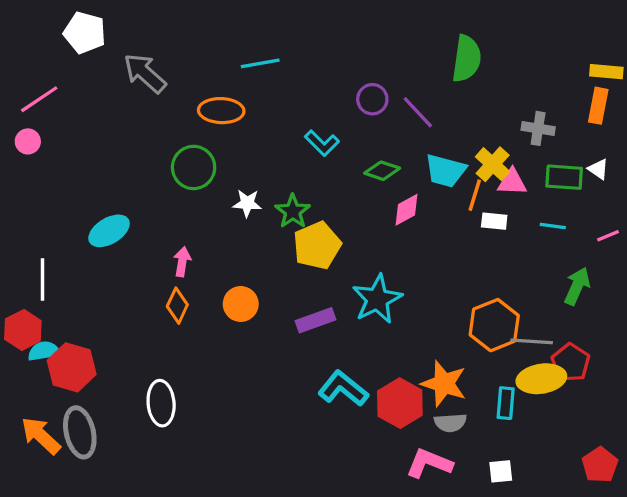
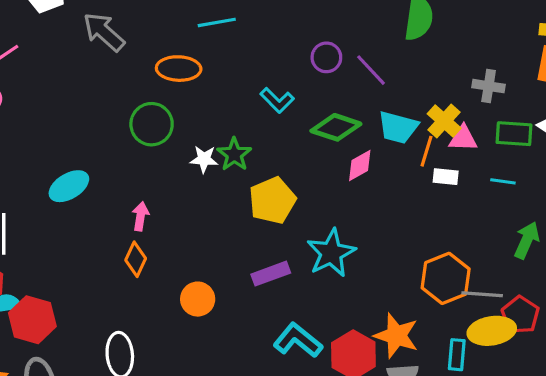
green diamond: (382, 171) -> (336, 127), size x1.4
green star: (293, 211) -> (234, 154), moved
orange circle: (241, 304) -> (198, 299), moved

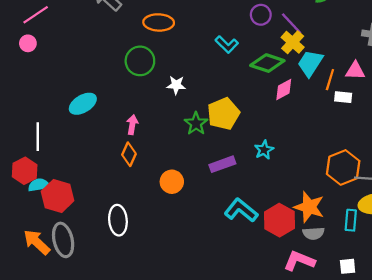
yellow cross: (444, 121) -> (293, 42), moved
cyan trapezoid: (398, 127) -> (310, 63), turned 108
green star: (234, 154) -> (196, 124), moved
cyan star: (331, 253) -> (264, 150), size x0.6

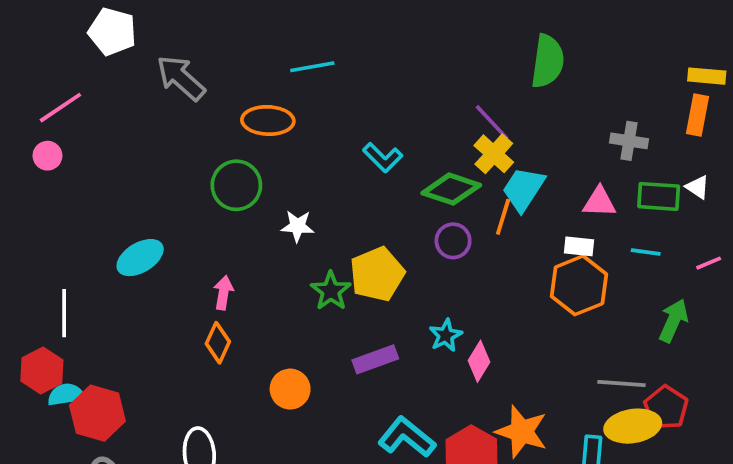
purple circle: (261, 15) -> (453, 241), moved
orange line: (330, 80) -> (503, 217), moved
pink diamond: (284, 89) -> (479, 361), moved, turned -30
orange hexagon: (343, 167) -> (579, 285), moved

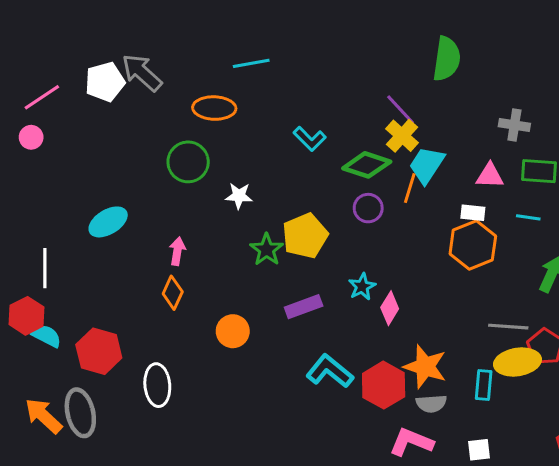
white pentagon: (112, 32) -> (105, 82), moved, turned -30
cyan semicircle: (66, 395) -> (46, 336), turned 36
red hexagon: (97, 413) -> (99, 351), moved

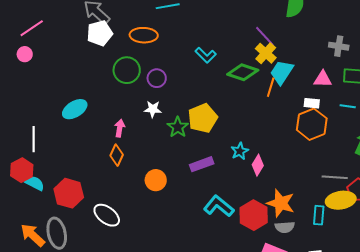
white pentagon: (105, 82) -> (100, 33), moved
white star: (239, 196) -> (153, 109), moved
purple circle: (368, 208) -> (157, 78), moved
white ellipse: (157, 385) -> (107, 215), turned -48

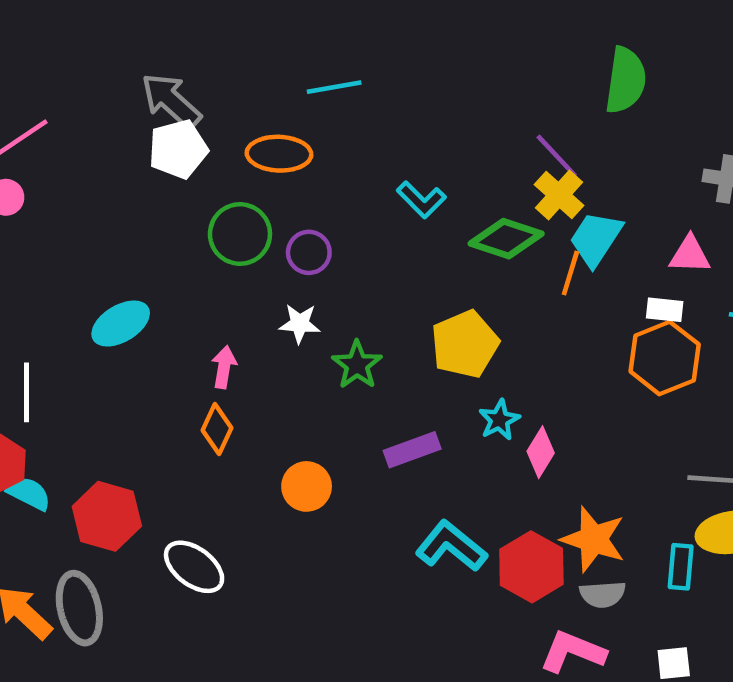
yellow pentagon: (203, 118) -> (465, 344), moved

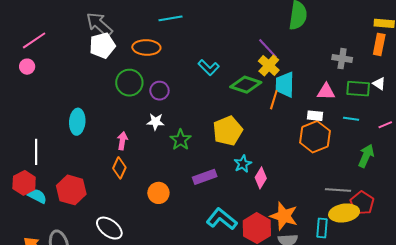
cyan trapezoid: (596, 239) -> (285, 85), turned -32
cyan ellipse: (121, 324) -> (77, 122), turned -55
red hexagon: (107, 516) -> (71, 190), moved

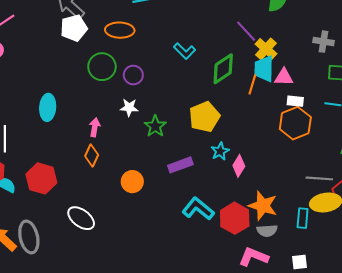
yellow cross: (269, 66) -> (266, 49), moved
green diamond: (246, 85) -> (223, 69), turned -52
pink triangle: (326, 92) -> (284, 77), moved

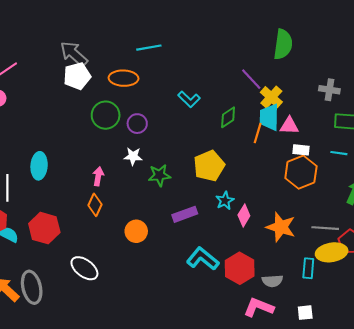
green diamond: (223, 69) -> (228, 117), size x0.7
cyan ellipse: (48, 107) -> (39, 166), moved
green star: (155, 126) -> (159, 175), turned 30
orange star: (263, 206) -> (281, 227), moved

